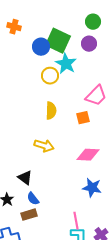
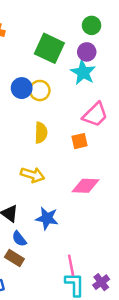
blue circle: (41, 47) -> (22, 88), moved
cyan star: (66, 64) -> (83, 72), moved
blue star: (92, 188) -> (47, 218), moved
brown rectangle: (29, 215) -> (14, 258), turned 49

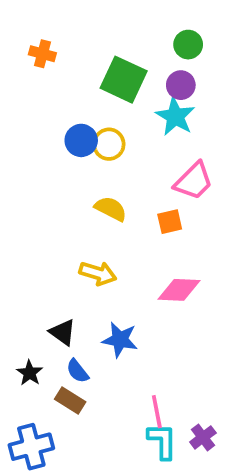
yellow semicircle: (41, 133) -> (111, 209), turned -65

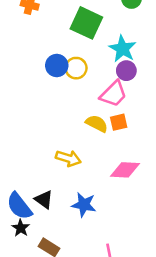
purple circle: (181, 85) -> (126, 71), moved
pink trapezoid: (194, 181) -> (113, 94), moved
yellow semicircle: (111, 209) -> (97, 124), moved
blue semicircle: (77, 371) -> (19, 206), moved, size x1.6

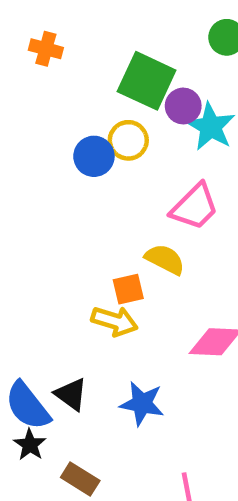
yellow circle: (76, 68) -> (128, 140), moved
purple circle: (126, 71) -> (183, 106), moved
orange square: (119, 122) -> (128, 289), moved

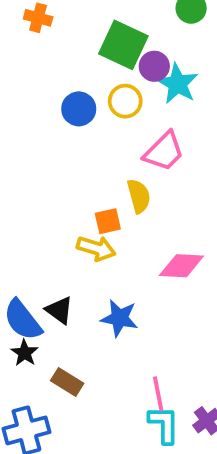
yellow circle: (128, 140) -> (125, 101), moved
yellow semicircle: (165, 259) -> (139, 196), turned 48

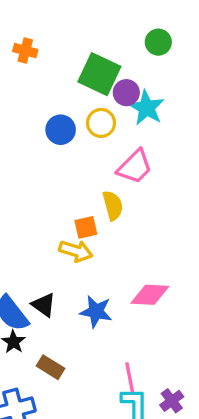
pink diamond: (181, 266) -> (150, 295), moved

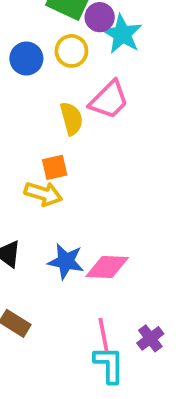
yellow semicircle: (113, 205) -> (71, 119), moved
pink diamond: (150, 295) -> (107, 267), moved
purple cross: (172, 401) -> (150, 338), moved

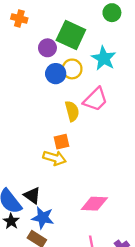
purple circle: (100, 17) -> (47, 48), moved
blue circle: (26, 58) -> (56, 74), moved
blue star: (66, 261) -> (43, 218), moved

